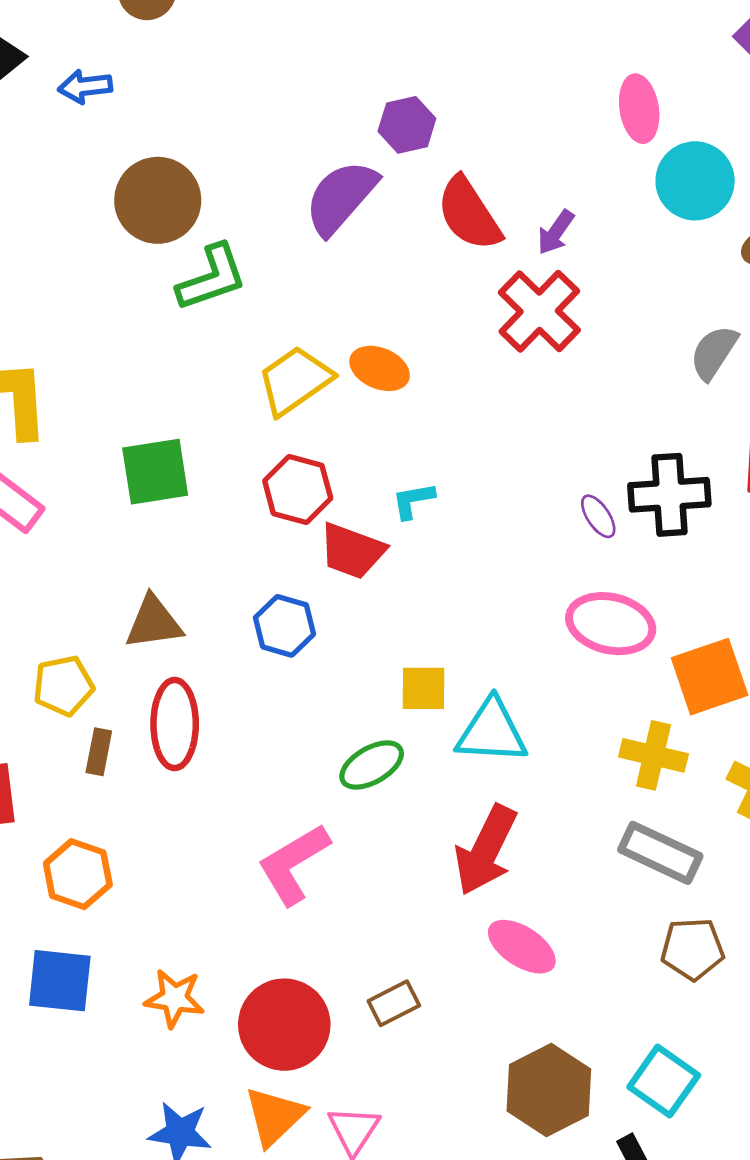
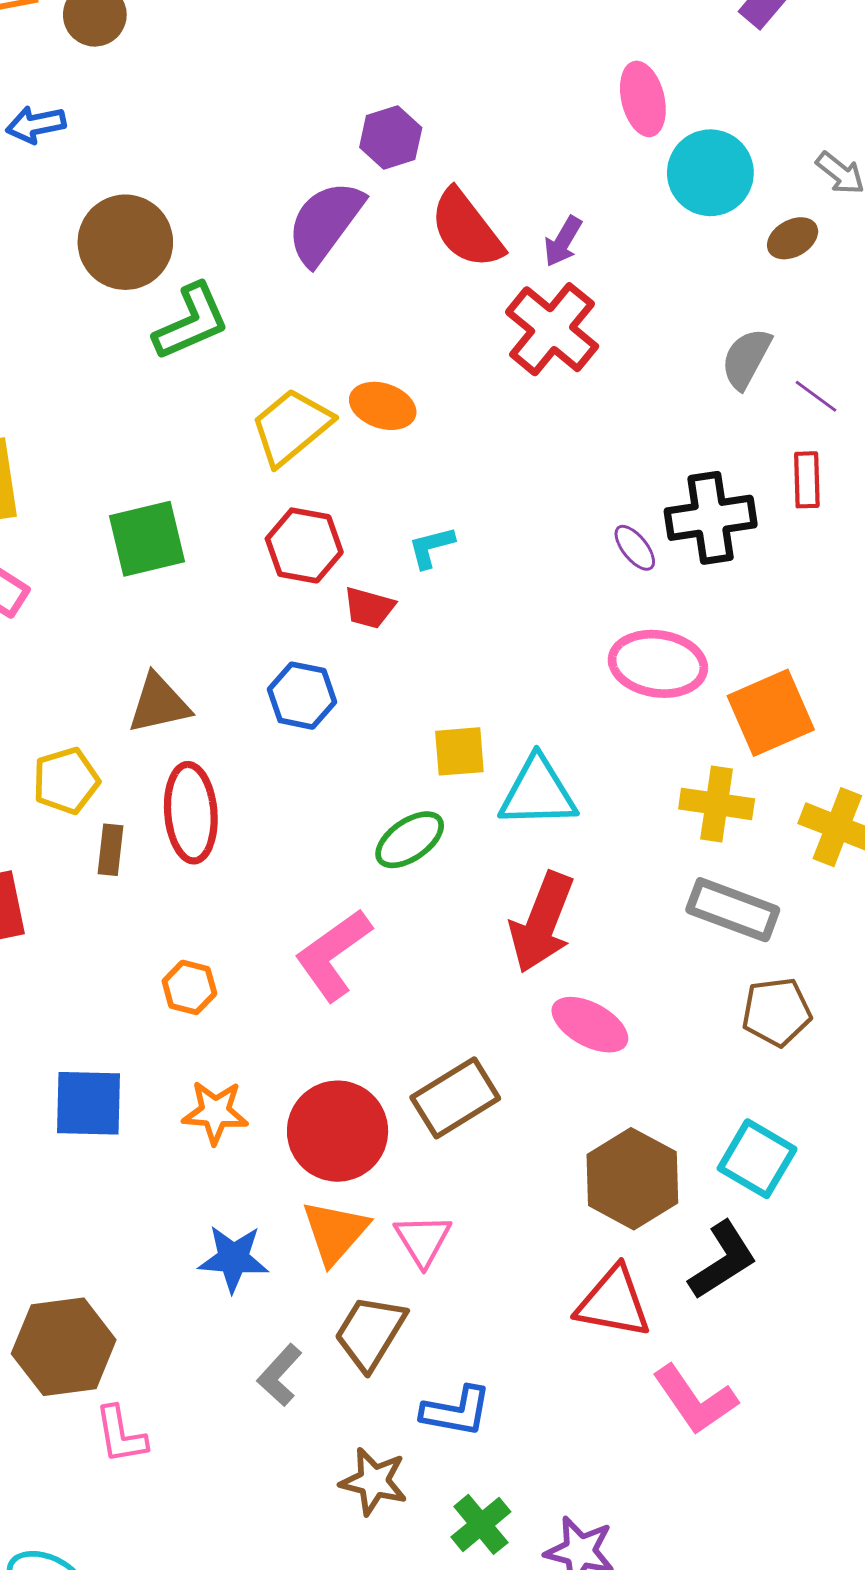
red trapezoid: (352, 551) -> (369, 608), size x0.7
orange hexagon: (78, 874) -> (189, 987), moved, size x0.7
brown rectangle: (394, 1003) -> (455, 1098), size x1.5

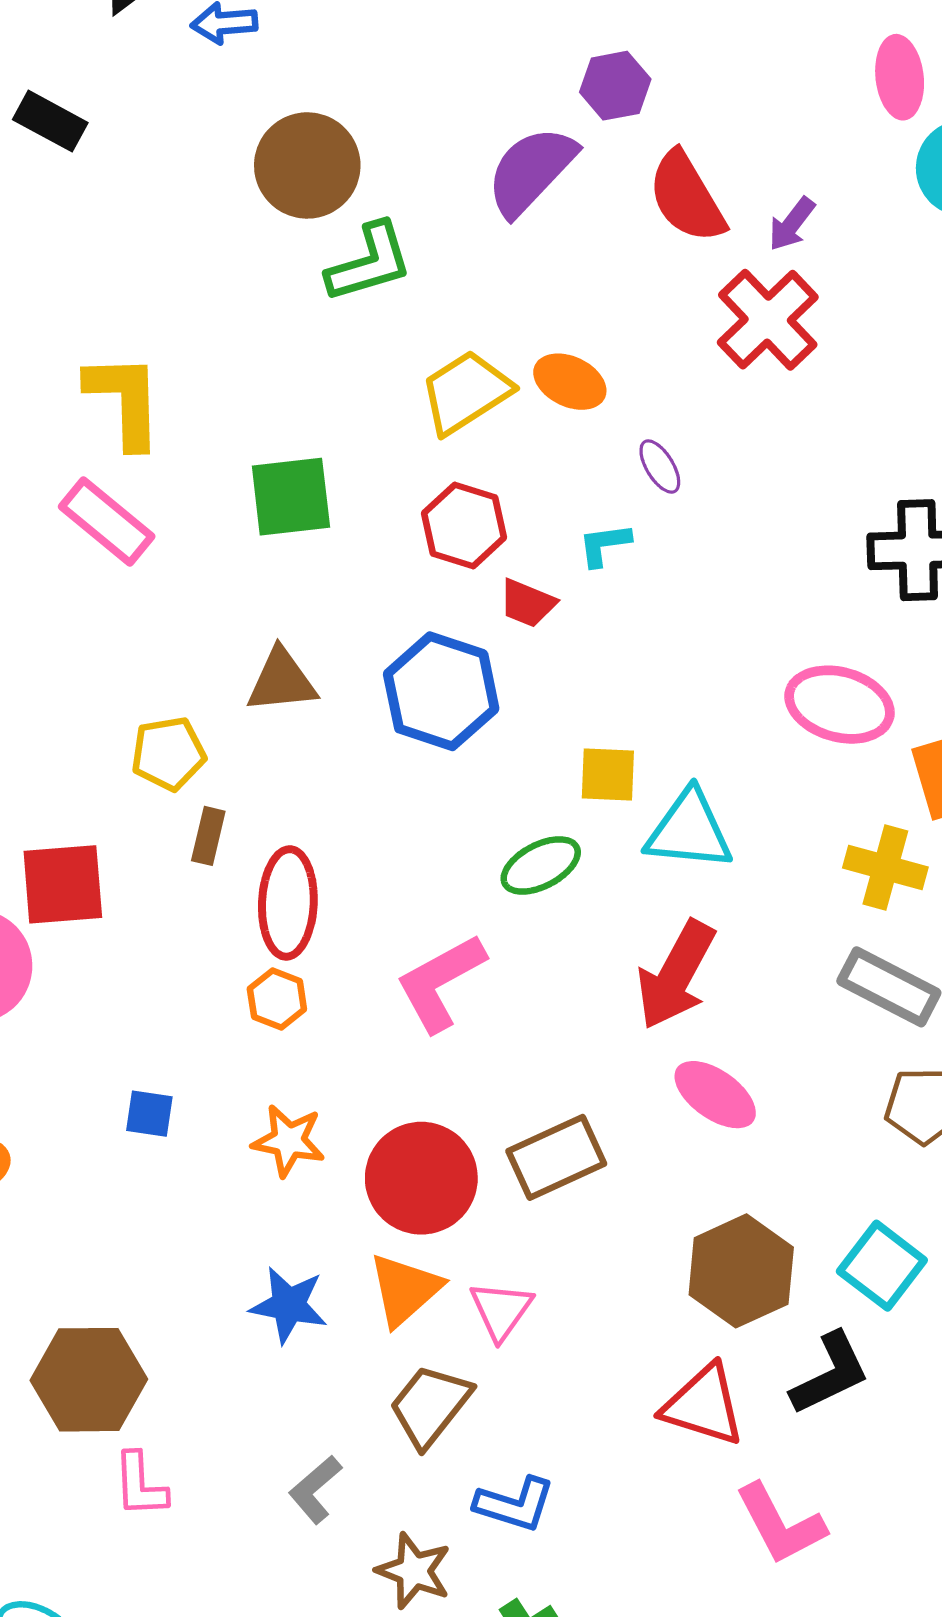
purple ellipse: (635, 548) -> (660, 467), moved
blue hexagon: (302, 696) -> (441, 691), size x1.5
red ellipse: (191, 813) -> (288, 903), moved
blue square: (88, 1103) -> (149, 1114), size x0.6
gray L-shape: (280, 1375) -> (315, 1490), moved

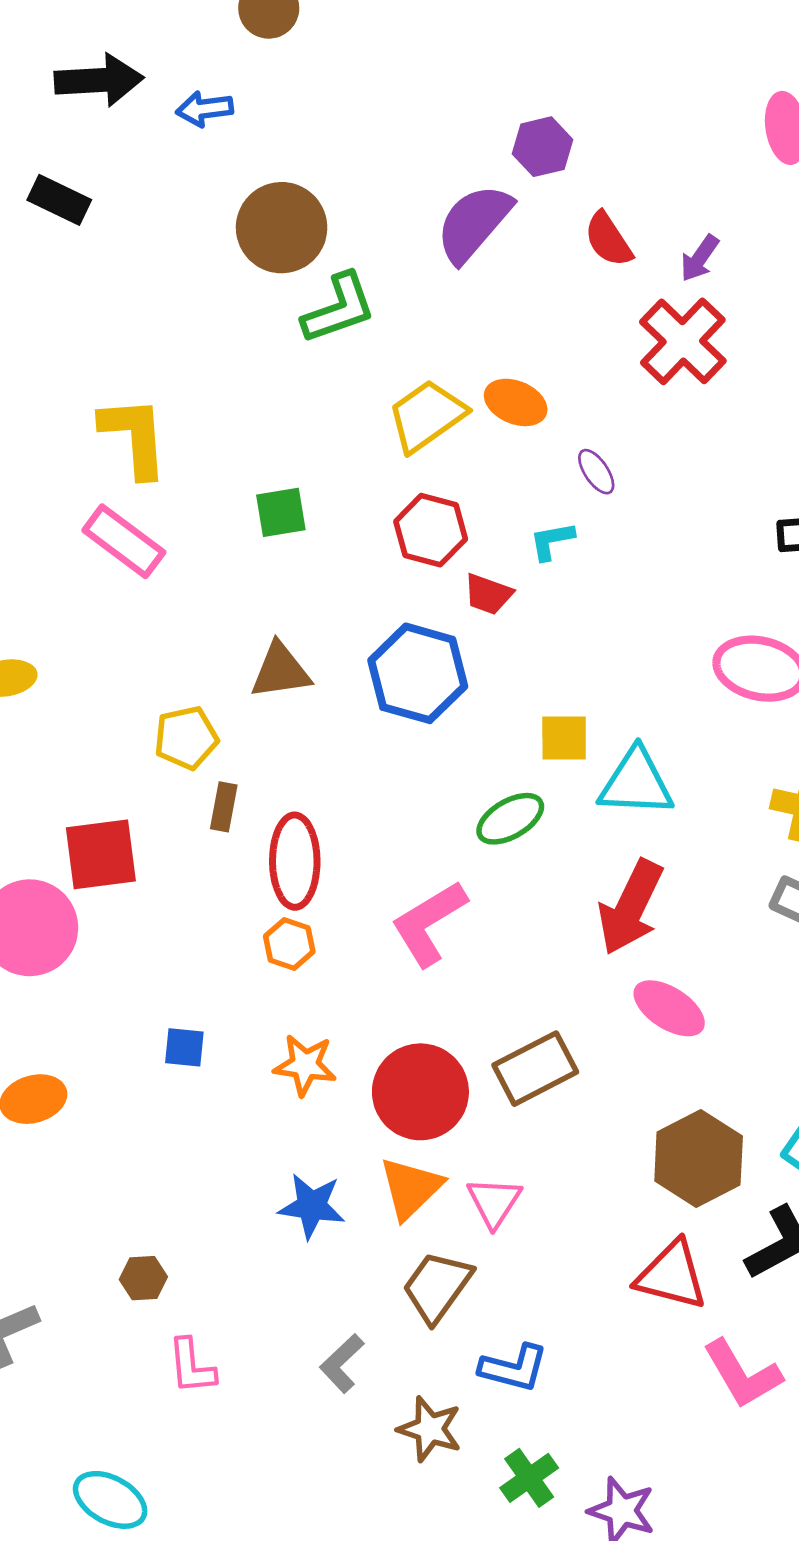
red semicircle: (687, 197) -> (608, 239), size x0.7
green square: (291, 497) -> (281, 512), size x0.7
brown hexagon: (89, 1380) -> (143, 1278), size x0.5

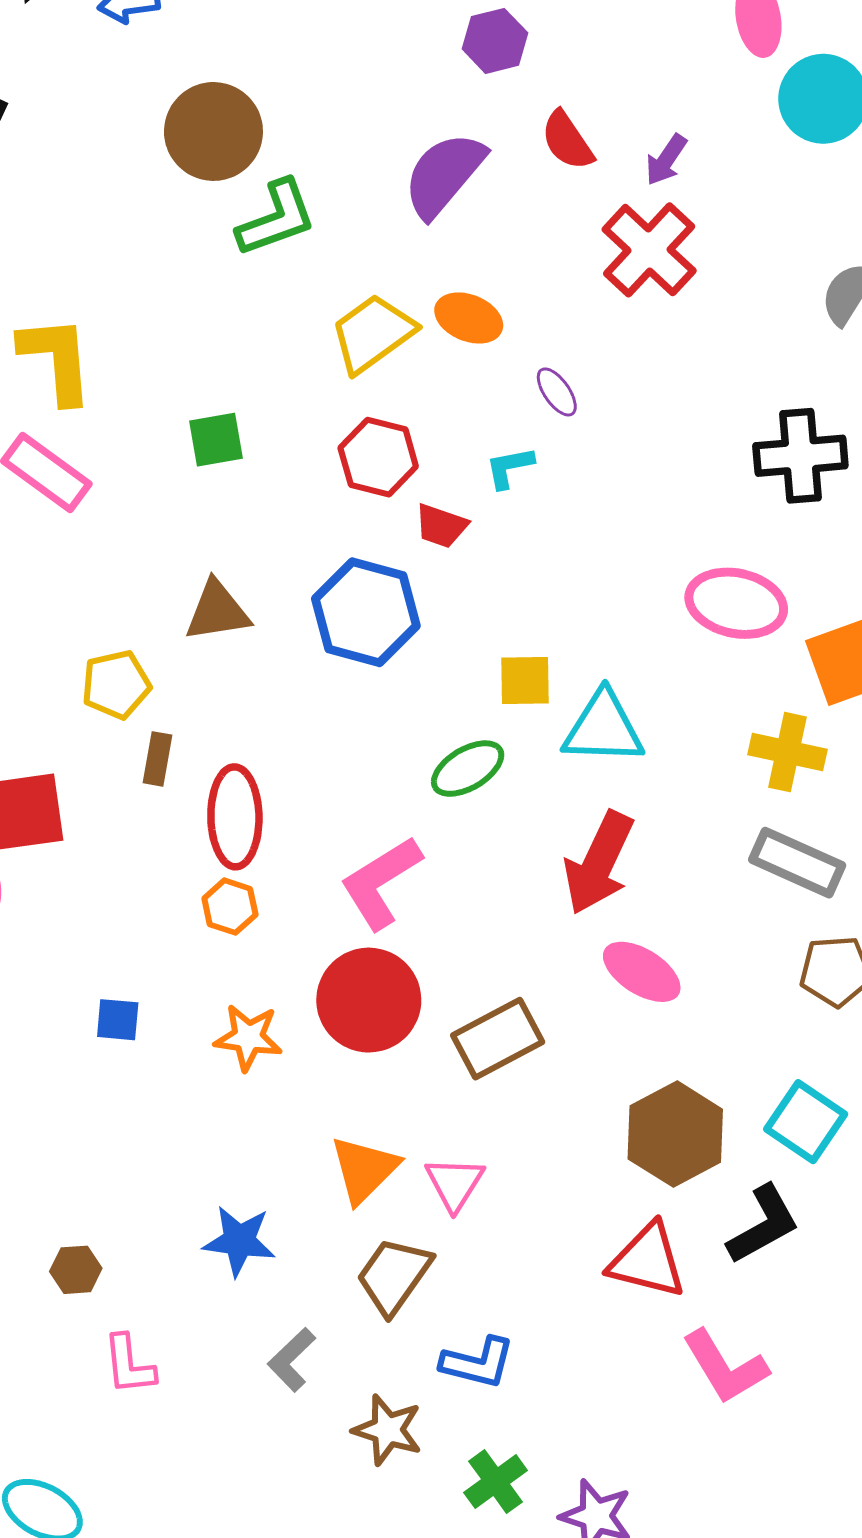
purple semicircle: (474, 223) -> (444, 175), moved
red circle: (420, 1092) -> (369, 1000), moved
blue star: (312, 1206) -> (239, 1241), moved

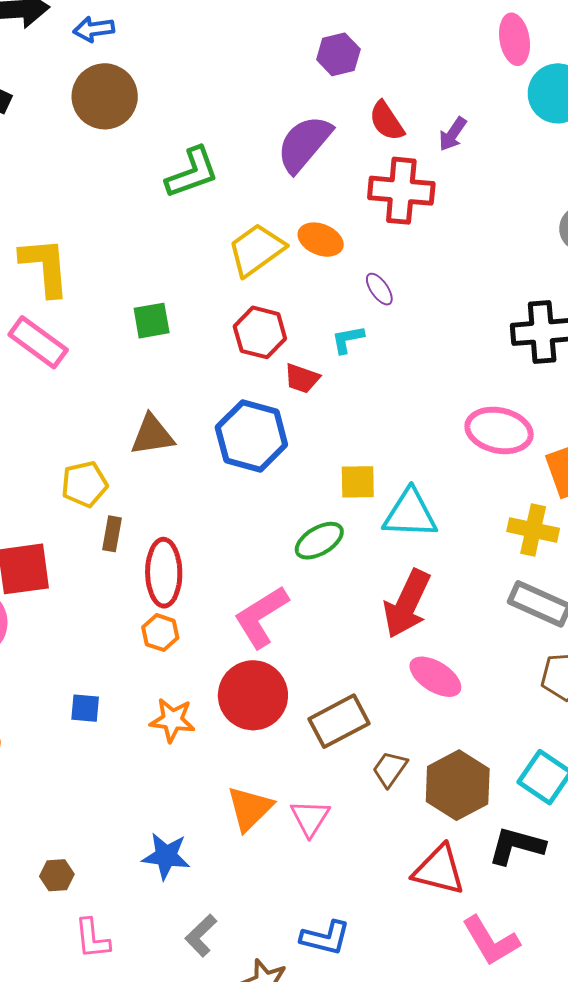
brown circle: (213, 131) -> (105, 96), moved
red cross: (649, 250) -> (401, 191), moved, turned -38
black L-shape: (763, 1225) -> (516, 846), turned -136
brown trapezoid: (394, 1276) -> (390, 769), moved, size x0.7

